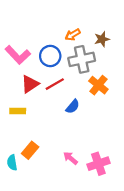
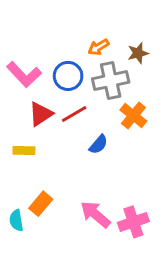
pink arrow: (70, 158) -> (95, 214), size x1.5

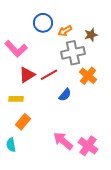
blue circle: (68, 76) -> (43, 23), moved
orange rectangle: (41, 204) -> (23, 122), moved
pink cross: (133, 222) -> (88, 146), turned -36

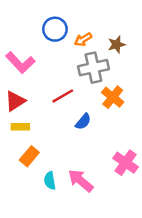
red triangle: (27, 75) -> (15, 101), moved
cyan semicircle: (11, 145) -> (50, 181), moved
pink cross: (88, 146) -> (126, 163), moved

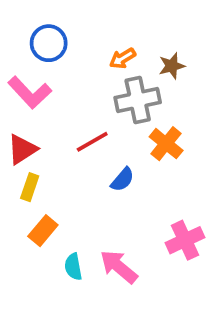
blue circle: (55, 29) -> (49, 43), moved
yellow rectangle: (20, 127) -> (30, 187), turned -72
pink cross: (126, 163) -> (185, 240), turned 30

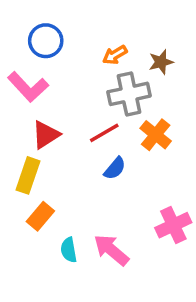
red line: (92, 142) -> (104, 133), moved
red triangle: (22, 149) -> (46, 135), moved
yellow rectangle: (30, 187) -> (28, 175), size x1.4

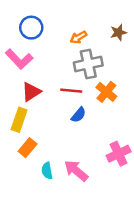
brown star: (161, 62) -> (119, 32), moved
red line: (104, 133) -> (71, 91), turned 35

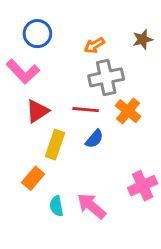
yellow rectangle: (19, 120) -> (55, 145), moved

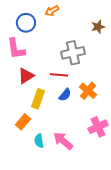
orange arrow: (94, 45) -> (52, 11), moved
pink L-shape: (23, 72) -> (16, 49), turned 35
orange cross: (128, 111) -> (88, 91), moved

